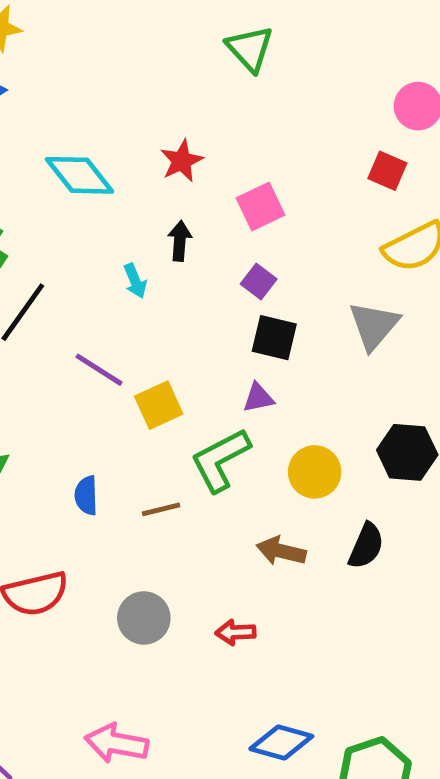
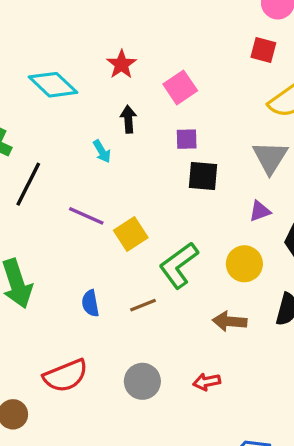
purple square: (259, 282) -> (187, 139), turned -30
purple triangle: (258, 398) -> (260, 211), moved

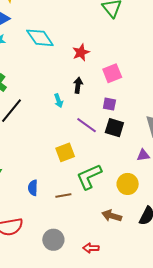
cyan diamond: (53, 85) -> (40, 38), moved
purple line: (86, 216) -> (87, 125), moved

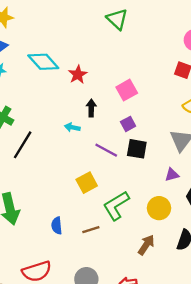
red star: (81, 52) -> (78, 75), moved
cyan arrow: (59, 101) -> (72, 127), turned 128
purple square: (109, 104) -> (128, 124), turned -32
brown arrow: (112, 216) -> (146, 245), turned 114

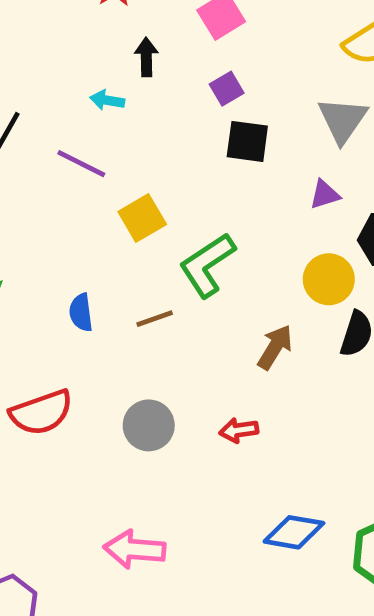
purple line: (106, 150) -> (81, 164), moved
yellow circle: (159, 208) -> (329, 279), moved

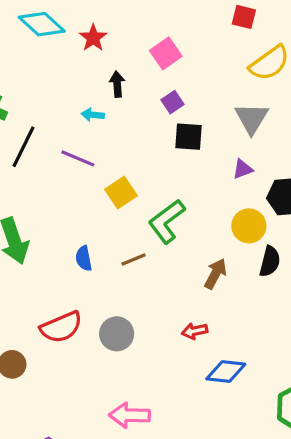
gray circle: (149, 425) -> (117, 334), moved
blue diamond: (294, 532) -> (226, 371), moved

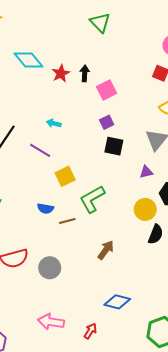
black arrow: (117, 84) -> (85, 73), moved
blue semicircle: (84, 258) -> (45, 209), moved, turned -77
brown arrow: (215, 274) -> (106, 250), moved
red arrow: (195, 331) -> (90, 331), moved, turned 126

